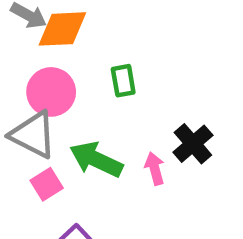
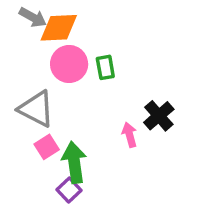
pink circle: (51, 92) -> (69, 64), moved
green arrow: (96, 160) -> (74, 162), moved, turned 57

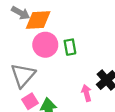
gray triangle: (36, 109) -> (23, 75), turned 44

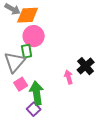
green rectangle: (70, 47) -> (27, 51), moved

